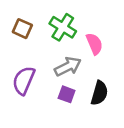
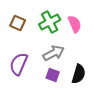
green cross: (63, 27) -> (50, 22), turned 30
pink semicircle: (94, 44) -> (75, 24), moved

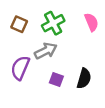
pink semicircle: (75, 24) -> (91, 22), moved
gray arrow: (54, 53) -> (46, 51), moved

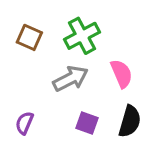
pink semicircle: (91, 22) -> (121, 74), moved
purple semicircle: (20, 68) -> (24, 123), moved, size x0.6

